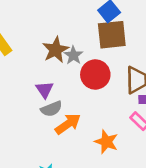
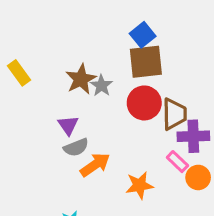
red circle: (95, 74) -> (144, 103), moved
orange star: (106, 142) -> (139, 185), turned -30

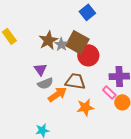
brown square: (146, 62) -> (77, 42), moved, turned 35
brown trapezoid: (174, 114) -> (75, 81), moved, turned -80

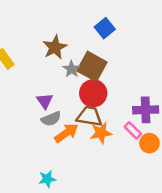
brown star: (48, 40) -> (55, 47), moved
red circle: (88, 55) -> (93, 93), moved
orange star: (85, 107) -> (101, 133), moved

